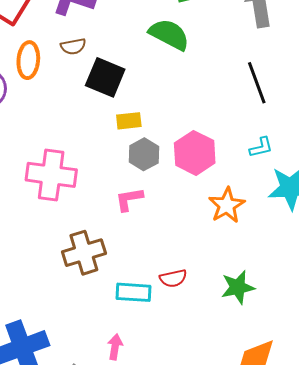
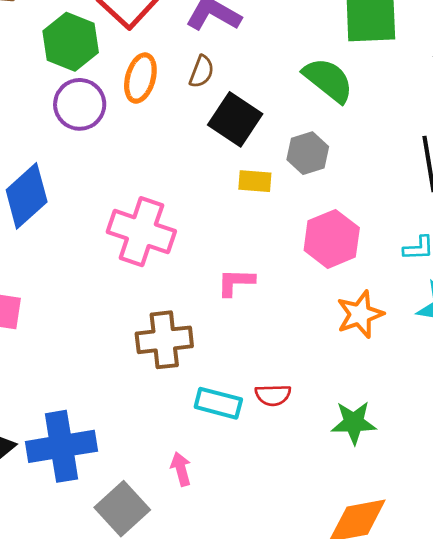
brown semicircle: (73, 46) -> (202, 72), turned -70
gray hexagon: (144, 154) -> (308, 153), moved
pink arrow: (115, 347) -> (181, 469), turned -35

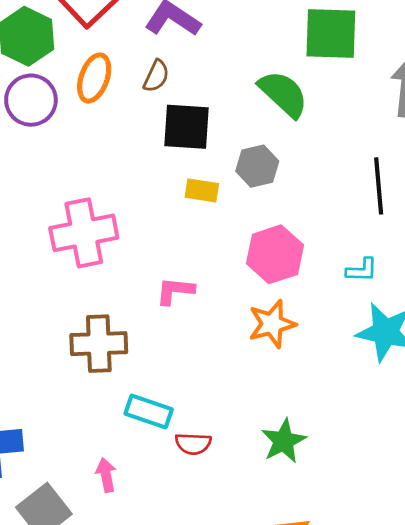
black square: (235, 119) -> (187, 127), turned -34
pink cross: (141, 232) -> (84, 233), turned -34
orange star: (360, 314) -> (272, 324), moved
red semicircle: (273, 395) -> (193, 444), moved
green star: (354, 423) -> (284, 441), turned -30

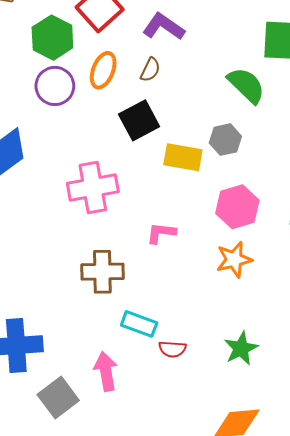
black square: (187, 127) -> (139, 120), moved, turned -33
yellow rectangle: (202, 190) -> (183, 157), size x1.5
pink arrow: (106, 475) -> (106, 371), size x1.5

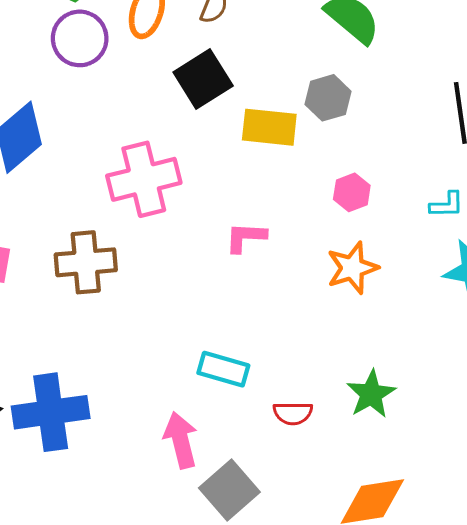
pink hexagon: (237, 207) -> (352, 192), size x0.6
brown cross: (102, 272) -> (86, 262), moved
red semicircle: (172, 349) -> (293, 413), moved
gray square: (58, 397) -> (229, 490), moved

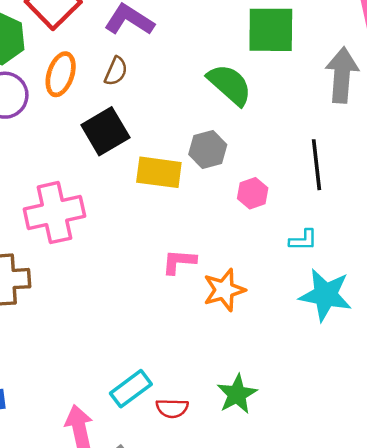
pink hexagon: (352, 192) -> (253, 193), moved
pink L-shape: (246, 237) -> (179, 262), moved
cyan rectangle: (223, 369) -> (131, 389), moved, turned -54

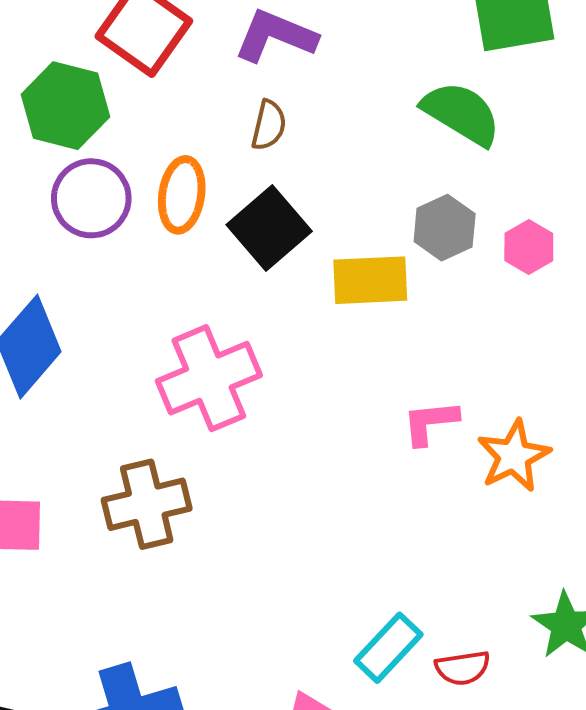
orange ellipse: (61, 74) -> (182, 195), moved
pink hexagon: (253, 193) -> (529, 247), moved

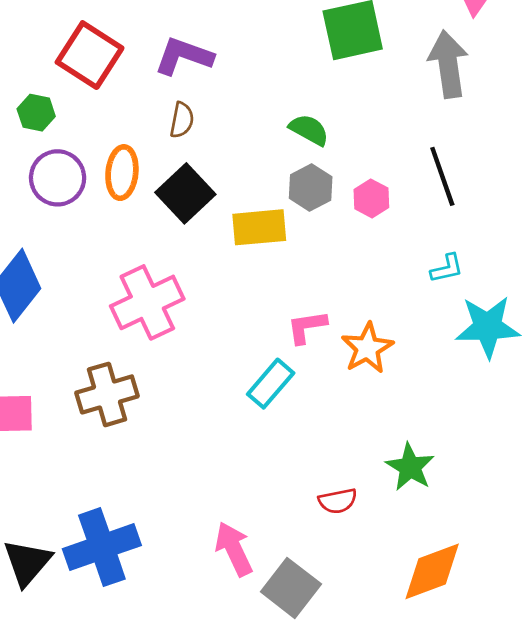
green hexagon: (65, 106) -> (36, 113), size x0.6
green semicircle: (461, 113) -> (309, 130), moved, size x0.7
cyan rectangle: (388, 648) -> (271, 384), moved

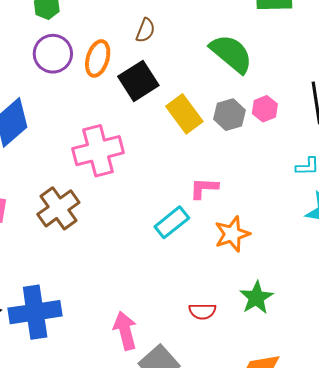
green semicircle: (309, 130) -> (231, 54), size x1.6
gray hexagon: (311, 187) -> (229, 115), moved
yellow rectangle: (259, 227) -> (184, 114), turned 48
orange star: (367, 348) -> (232, 234), moved
brown cross: (107, 394) -> (58, 208), turned -30

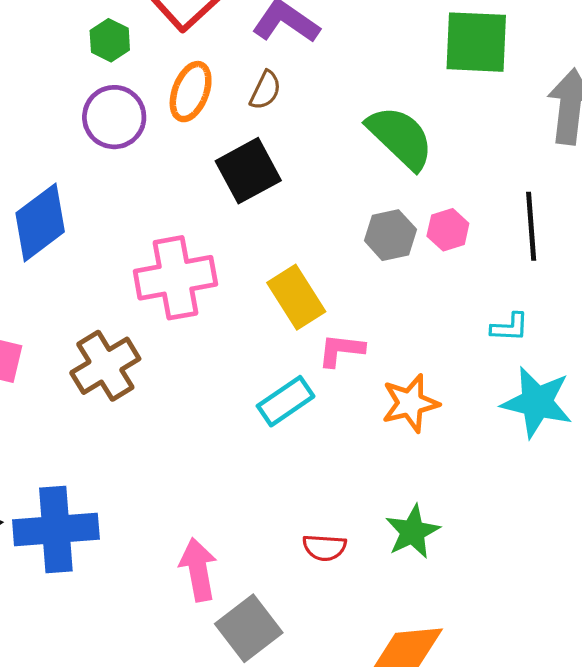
orange ellipse: (98, 58) -> (191, 92), moved
yellow rectangle: (184, 114) -> (296, 297), moved
orange star: (232, 234) -> (410, 403), moved

